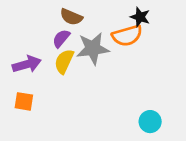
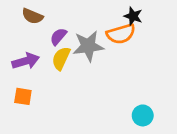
brown semicircle: (71, 17) -> (32, 16), moved

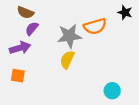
black star: (133, 16) -> (125, 12), moved
purple semicircle: (58, 37) -> (32, 29), moved
yellow semicircle: (61, 58) -> (67, 60), moved

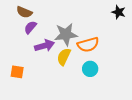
orange semicircle: (95, 26) -> (88, 45), moved
purple arrow: (20, 48) -> (45, 46), moved
cyan circle: (112, 91) -> (90, 69), moved

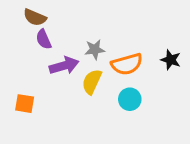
black star: (119, 12) -> (171, 60), moved
purple semicircle: (30, 27) -> (44, 39), turned -64
gray star: (66, 34) -> (95, 50), size x0.6

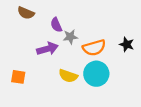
purple semicircle: (44, 39) -> (56, 25), moved
yellow semicircle: (92, 82) -> (68, 76), moved, turned -96
cyan circle: (130, 99) -> (96, 74), size x1.5

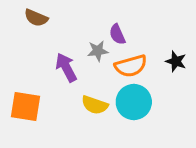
purple semicircle: (56, 25) -> (117, 34), moved
purple arrow: (48, 49) -> (66, 67), turned -102
orange square: (18, 77) -> (26, 107), size x1.5

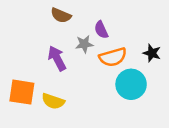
brown semicircle: (36, 18) -> (61, 15), moved
cyan circle: (134, 102) -> (131, 84), moved
yellow semicircle: (95, 105) -> (53, 101), moved

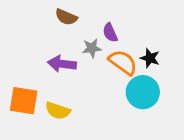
black star: (152, 53) -> (150, 58), moved
orange semicircle: (113, 57) -> (123, 62), turned -128
purple arrow: (57, 58) -> (62, 64), turned -55

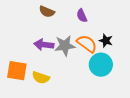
purple semicircle: (110, 33) -> (82, 16), moved
gray star: (92, 48) -> (65, 46), moved, size x1.5

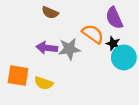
purple semicircle: (82, 16) -> (114, 18), moved, size x1.5
orange semicircle: (87, 44) -> (93, 34), moved
cyan circle: (101, 65) -> (124, 57), moved

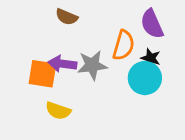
orange semicircle: (93, 34) -> (124, 45), turned 70
cyan circle: (124, 57) -> (145, 78), moved
orange square: (18, 76) -> (42, 74), moved

